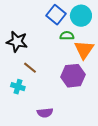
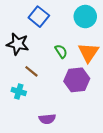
blue square: (56, 15) -> (39, 17), moved
green semicircle: (67, 36) -> (61, 51), moved, turned 56

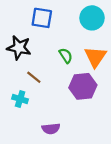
blue square: (39, 17) -> (42, 18), turned -30

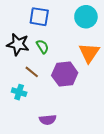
green semicircle: (66, 56) -> (42, 46), moved
purple hexagon: (83, 86) -> (65, 74), moved

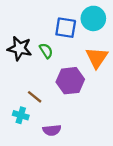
blue square: (39, 17) -> (66, 28), moved
brown line: (32, 72) -> (35, 97), moved
cyan cross: (19, 92) -> (21, 115), moved

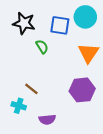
black star: (20, 48) -> (24, 23), moved
purple hexagon: (70, 81) -> (82, 90), moved

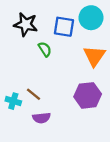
cyan cross: (19, 106) -> (13, 101), moved
purple semicircle: (47, 120) -> (41, 118), moved

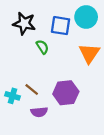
purple hexagon: (88, 95) -> (66, 93), moved

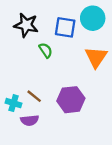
purple semicircle: (39, 112) -> (30, 120), moved

